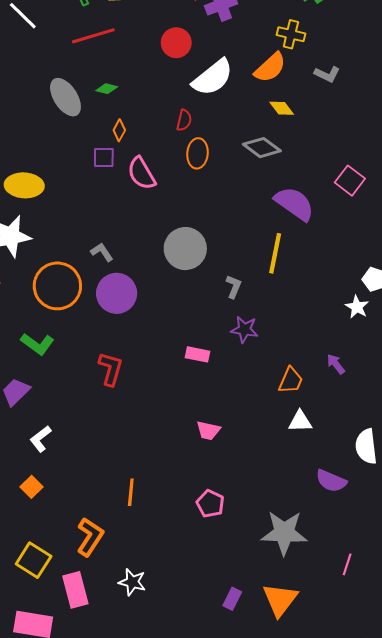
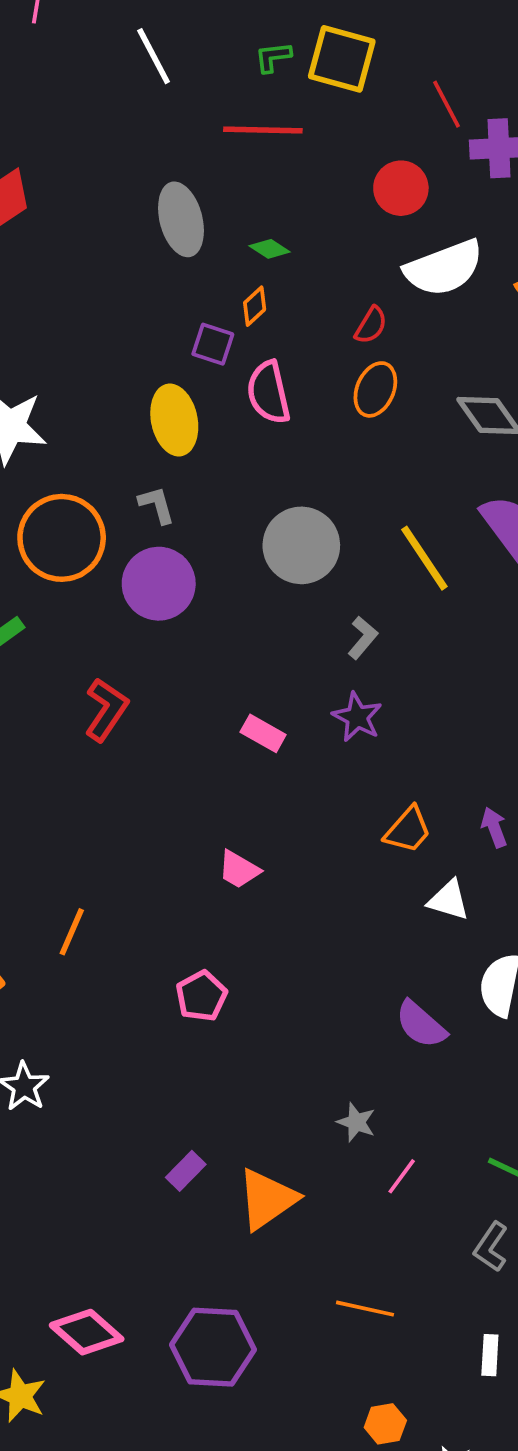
green diamond: (107, 89) -> (270, 249), moved
yellow ellipse: (24, 185) -> (174, 420), moved, turned 57
yellow line: (275, 253) -> (424, 558), moved, turned -63
white triangle: (300, 421) -> (449, 900), moved
gray star: (284, 533) -> (356, 1122), moved, size x0.5

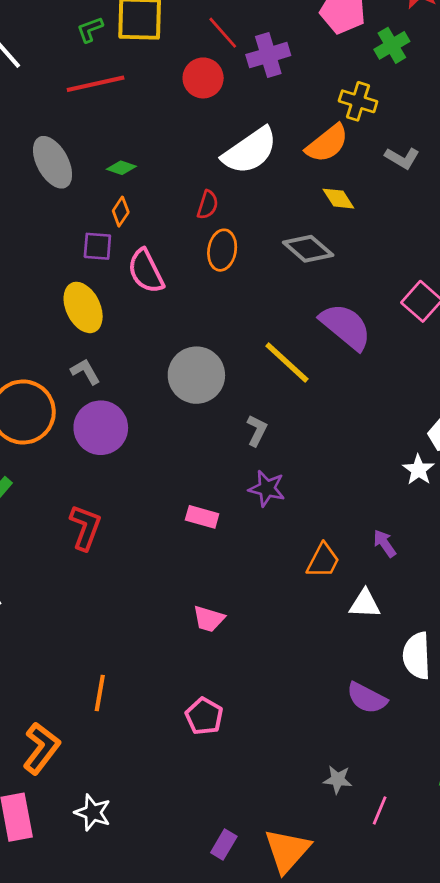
red circle: (401, 188) -> (203, 78), moved

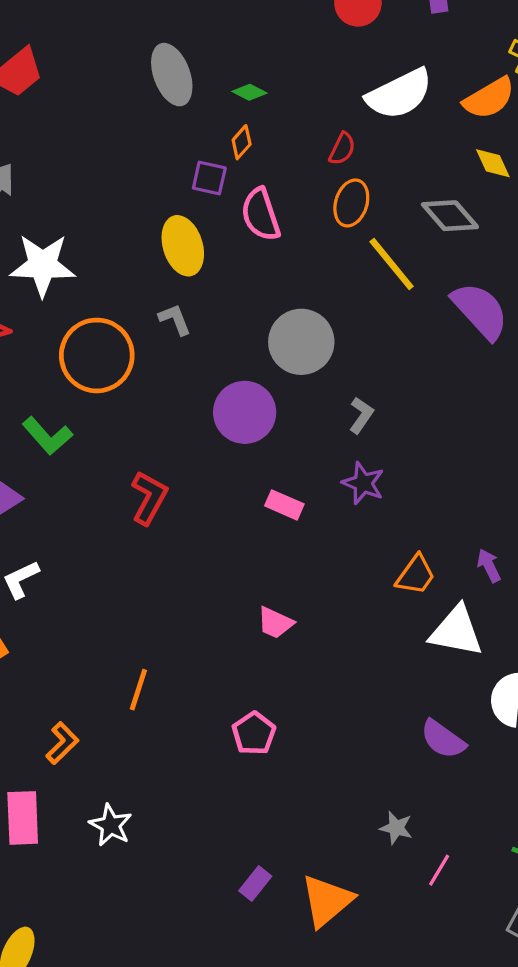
yellow line: (287, 363) -> (392, 264), moved
purple circle: (101, 428) -> (245, 412), moved
white triangle: (365, 604) -> (456, 631), size x1.5
orange L-shape: (41, 748) -> (62, 743), size x0.7

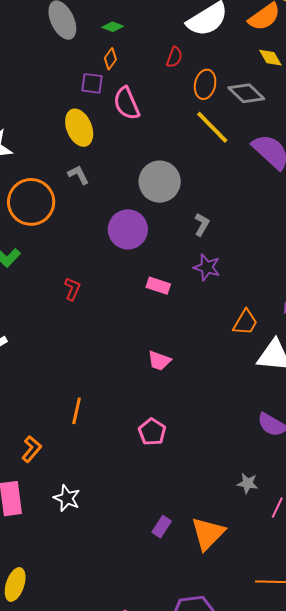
orange ellipse: (351, 203) -> (205, 84), moved
red L-shape: (149, 498) -> (72, 289), size x0.7

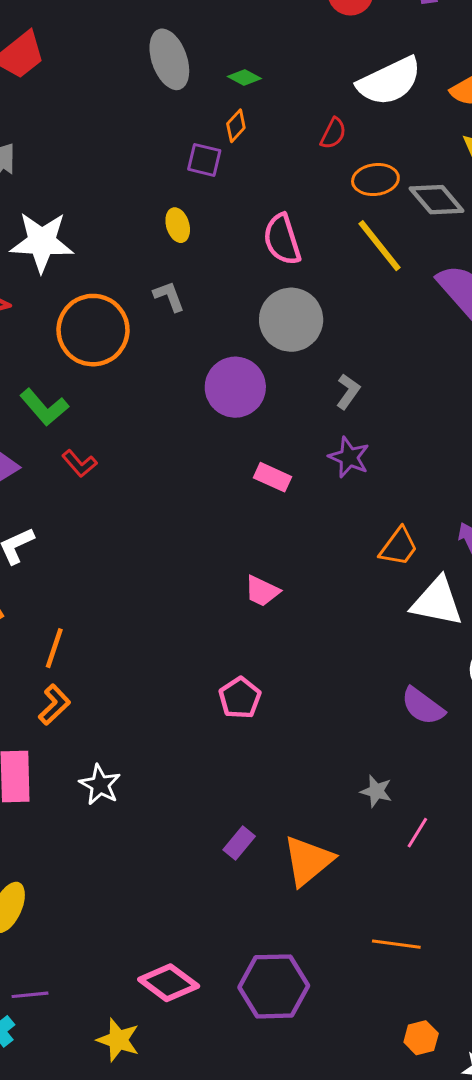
orange ellipse: (205, 84) -> (375, 180), turned 64
pink semicircle: (127, 103) -> (282, 239), moved
yellow ellipse: (79, 128) -> (178, 225), size x0.6
red L-shape: (72, 289) -> (79, 464), moved, turned 110
orange line: (77, 411) -> (54, 648), moved

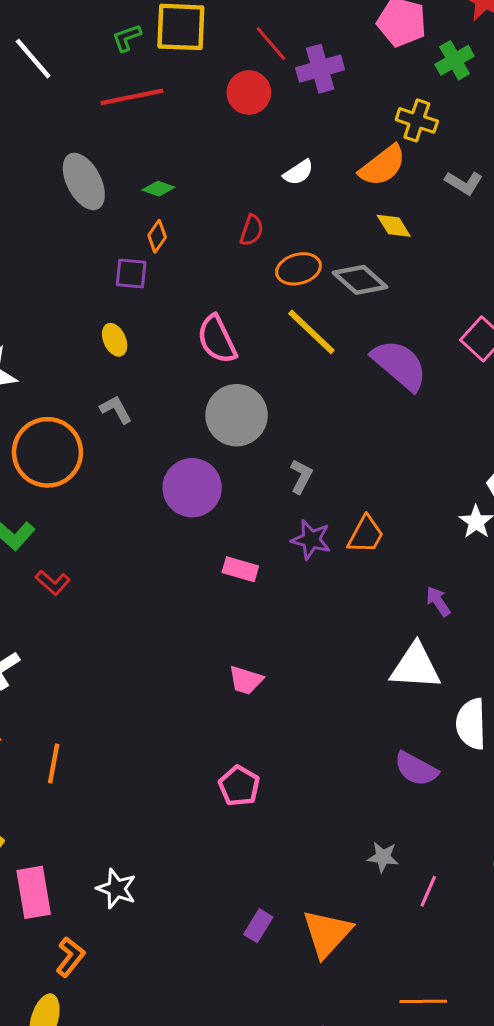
white semicircle: (389, 81) -> (298, 172), size x0.5
orange trapezoid: (399, 547) -> (366, 535), moved
orange L-shape: (54, 705) -> (70, 957), moved

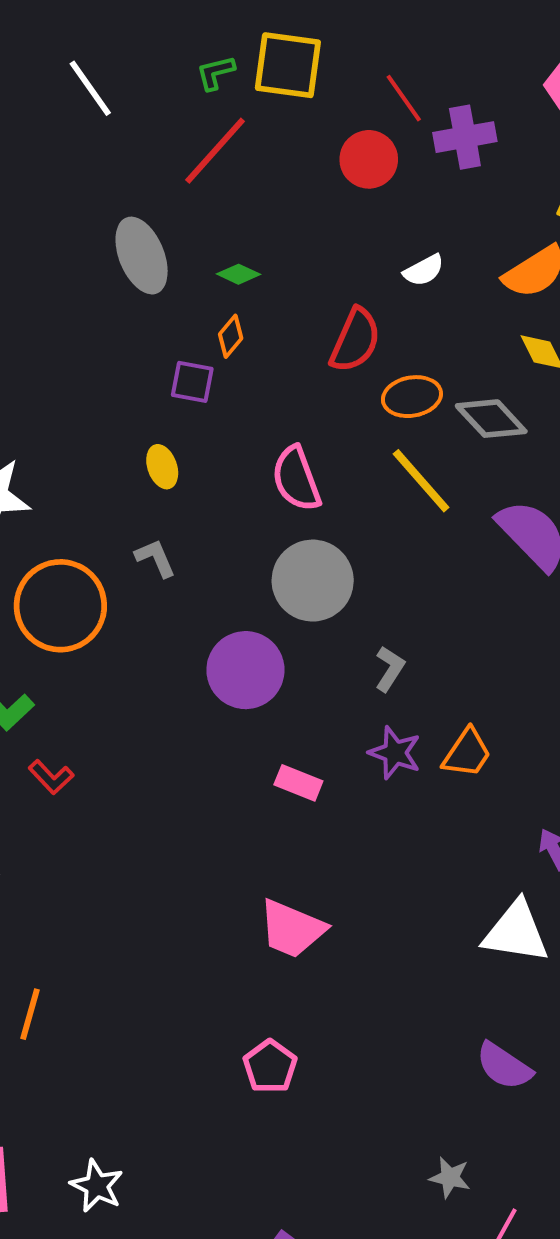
red line: (132, 97) -> (215, 151), turned -42
red semicircle: (252, 230) -> (355, 340), size x1.6
pink trapezoid: (246, 680) -> (292, 929), size x1.5

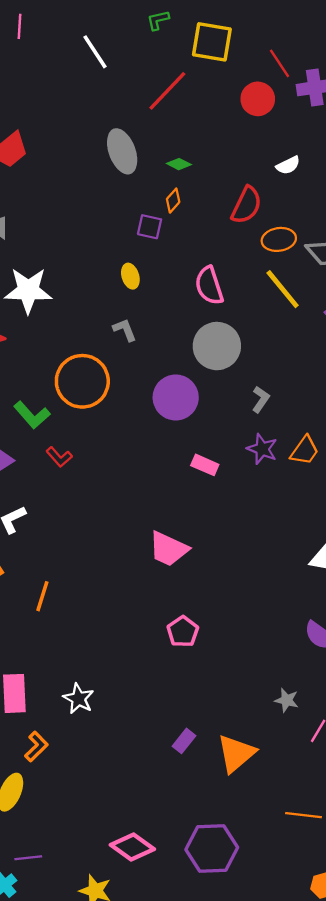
green L-shape: (216, 73) -> (158, 20), moved
orange circle: (60, 606) -> (82, 381), moved
pink trapezoid: (292, 929) -> (168, 549), moved

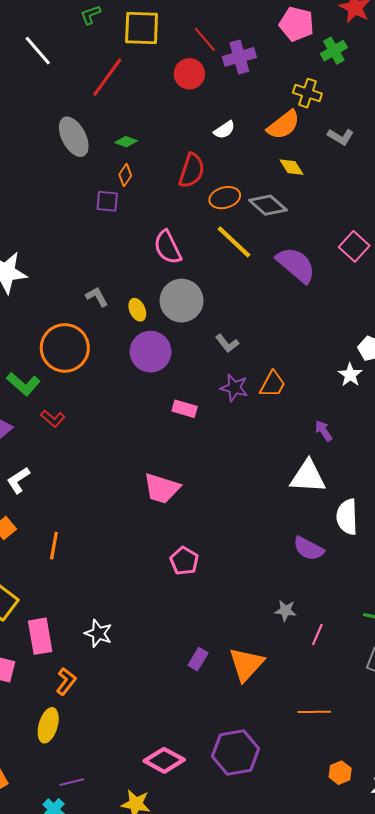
yellow ellipse: (130, 276) -> (137, 310), moved
gray L-shape: (261, 399) -> (227, 343), turned 115

